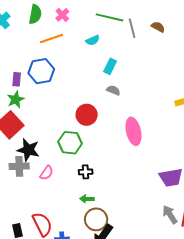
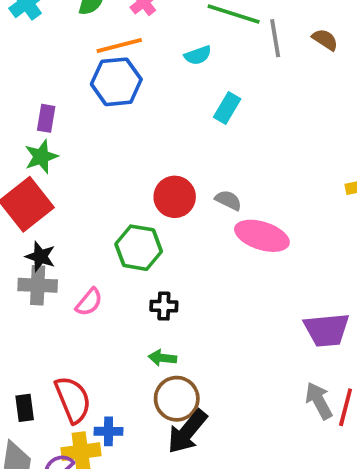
blue hexagon: (41, 71) -> (116, 82), moved
gray semicircle: (113, 90) -> (228, 200), moved
pink ellipse: (133, 131) -> (262, 236), turned -64
black star: (28, 150) -> (40, 257), moved, size x0.7

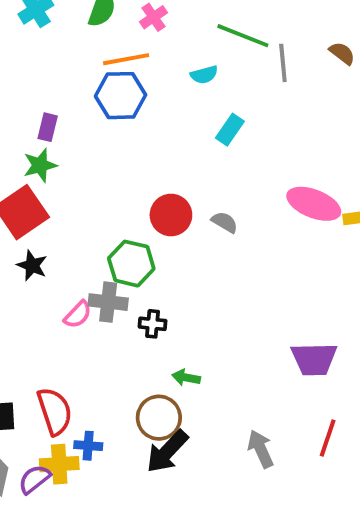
brown semicircle: (325, 40) -> (342, 53), moved
pink ellipse: (262, 236) -> (314, 204), moved
gray cross: (38, 285) -> (108, 302), moved
green arrow: (162, 358) -> (186, 378), moved
gray arrow: (319, 401) -> (261, 449), moved

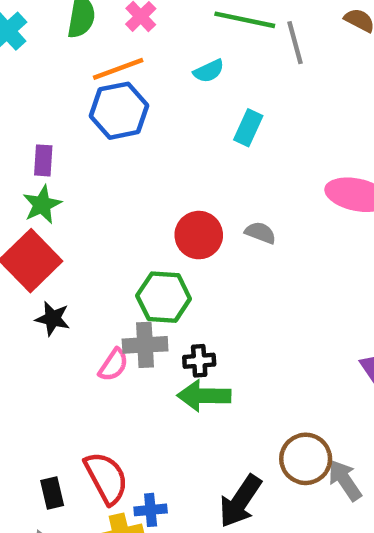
green arrow: (186, 378) -> (204, 396), moved, size x1.6
brown circle: (159, 418) -> (306, 459), moved

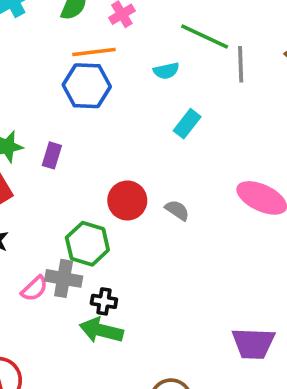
purple rectangle: (43, 160) -> (52, 155), moved

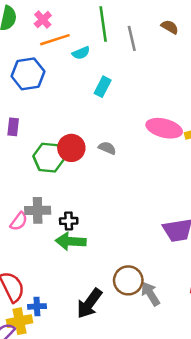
green line: (205, 37) -> (103, 24), turned 68
orange line: (94, 52) -> (55, 40), moved
green hexagon: (87, 244) -> (49, 158), moved

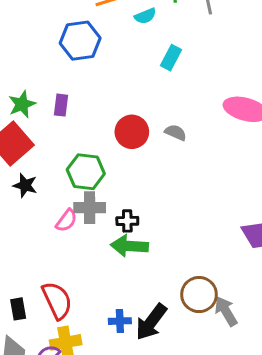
green hexagon: (49, 158) -> (86, 172), moved
blue cross: (37, 306) -> (120, 321), moved

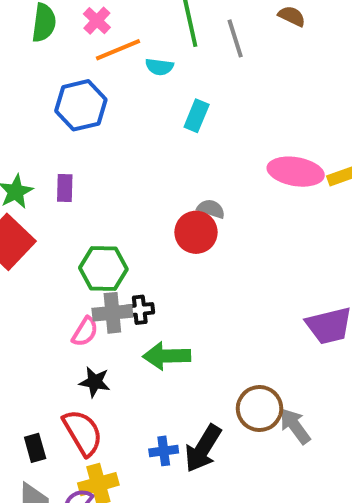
cyan semicircle: (145, 16) -> (159, 67), turned 35
red circle: (132, 132) -> (196, 232), moved
black star: (25, 185) -> (95, 382), moved
black cross: (127, 221) -> (140, 310), moved

